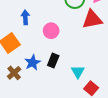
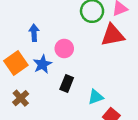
blue star: (33, 63) -> (42, 64), moved
cyan triangle: (78, 72) -> (96, 97), turned 40

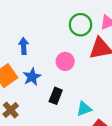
pink circle: (64, 49) -> (65, 61), moved

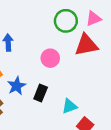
blue star: (32, 77) -> (17, 86), moved

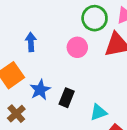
pink circle: (50, 58) -> (77, 47), moved

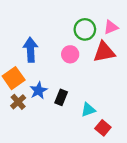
blue arrow: (31, 42) -> (31, 50), size x1.5
brown cross: (16, 114) -> (18, 102), moved

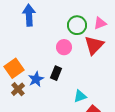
blue arrow: (31, 50) -> (29, 15), moved
red triangle: (104, 52) -> (94, 45), turned -35
black rectangle: (61, 97) -> (56, 73), moved

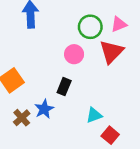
blue star: (36, 79) -> (44, 109), moved
brown cross: (18, 89) -> (22, 118), moved

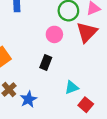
blue star: (44, 109) -> (28, 99), moved

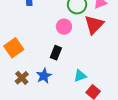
blue star: (28, 99) -> (44, 76), moved

